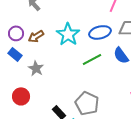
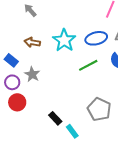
purple circle: (16, 33) -> (12, 82), moved
brown arrow: (36, 36) -> (32, 42), turned 42
gray pentagon: (87, 103) -> (99, 109), moved

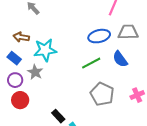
cyan star: (64, 40) -> (45, 50), moved, turned 30
brown arrow: (32, 42) -> (21, 37), moved
gray pentagon: (99, 109) -> (102, 94), moved

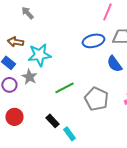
green line: (91, 63) -> (64, 88), moved
red circle: (20, 100) -> (14, 117), moved

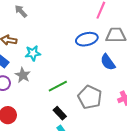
cyan star: (39, 55) -> (33, 53), size x0.7
black rectangle: (52, 121) -> (60, 113), moved

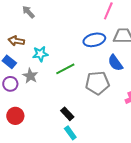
green line: (58, 86) -> (65, 69), moved
gray pentagon: (90, 97) -> (97, 83), moved, turned -30

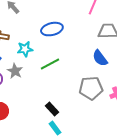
blue ellipse: (94, 40) -> (52, 29), moved
gray pentagon: (97, 83) -> (91, 88), moved

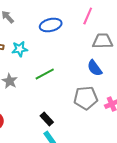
blue ellipse: (52, 29) -> (51, 25), moved
cyan star: (25, 49) -> (20, 49), moved

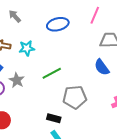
gray pentagon: (86, 98) -> (75, 97), moved
black rectangle: (47, 119) -> (54, 118), turned -32

